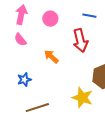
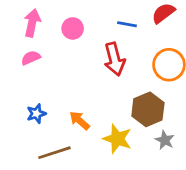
pink semicircle: (20, 40) -> (31, 58), turned 104
orange arrow: (51, 57) -> (80, 121), moved

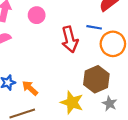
blue line: (127, 24) -> (94, 27), moved
orange arrow: (80, 121) -> (30, 88), moved

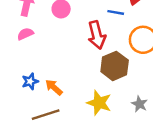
blue line: (94, 27) -> (116, 12), moved
brown hexagon: (96, 79) -> (115, 66), moved

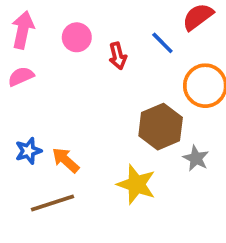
blue line: (116, 12) -> (162, 43), turned 35
red arrow: (97, 35) -> (118, 56), moved, size x0.6
gray star: (139, 104) -> (196, 158), moved

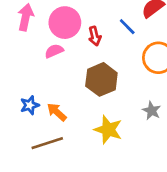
pink circle: (77, 37) -> (65, 23), size x1.5
pink semicircle: (21, 76) -> (54, 51), moved
brown hexagon: (161, 127) -> (101, 79), moved

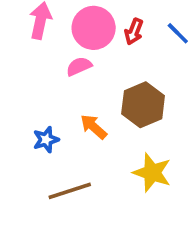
red arrow: (95, 36) -> (134, 32), moved, turned 36
orange arrow: (57, 112) -> (94, 127), moved

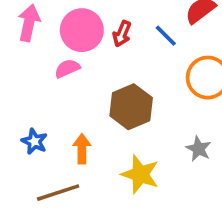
orange arrow: (94, 127) -> (82, 149), moved, turned 48
blue star: (46, 140) -> (34, 141), turned -30

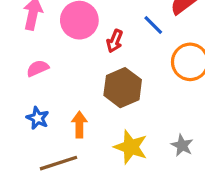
red arrow: (122, 34) -> (115, 41), moved
pink semicircle: (67, 68) -> (38, 68), moved
gray star: (199, 149) -> (182, 145), moved

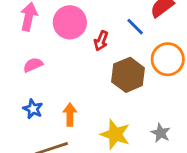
brown hexagon: (123, 88) -> (128, 75), moved

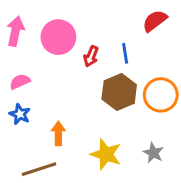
blue line: (135, 27) -> (125, 53), moved, turned 36
orange circle: (168, 59) -> (161, 95), moved
blue star: (33, 109) -> (20, 114), moved

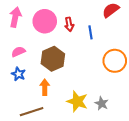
red arrow: (91, 56) -> (69, 24), moved, turned -32
brown hexagon: (119, 92) -> (53, 59), moved
gray star: (153, 153) -> (102, 103), moved

